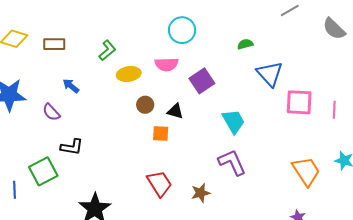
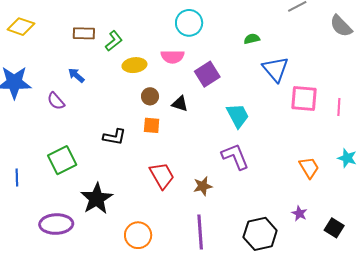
brown rectangle: (54, 44) -> (84, 33), moved
orange square: (161, 133) -> (152, 125), moved
black L-shape: (72, 147) -> (114, 137), moved
green square: (43, 171) -> (62, 160), moved
orange trapezoid: (306, 171) -> (309, 168), size x0.7

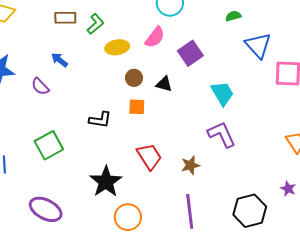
pink semicircle: (173, 57) -> (155, 37), turned -50
black star: (97, 199) -> (106, 182), moved
purple ellipse: (56, 224) -> (46, 209), turned 32

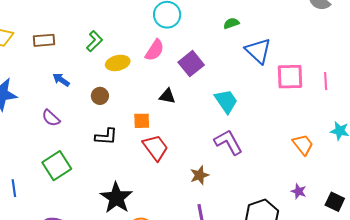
brown rectangle: (65, 18) -> (44, 40), moved
brown circle: (134, 78) -> (100, 96), moved
purple semicircle: (40, 86) -> (51, 118), moved
red trapezoid: (149, 156) -> (155, 148), moved

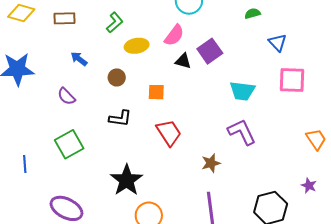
blue triangle: (258, 51) -> (278, 43), size x0.7
pink square: (290, 77) -> (292, 80), moved
black triangle: (167, 96) -> (183, 61), moved
cyan trapezoid: (226, 101) -> (242, 91), turned 128
orange square: (142, 121) -> (156, 92), moved

